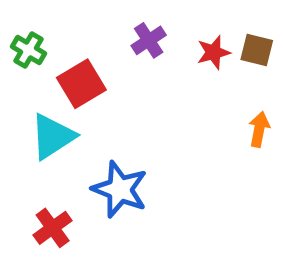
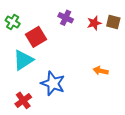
purple cross: (149, 40) -> (66, 18), turned -32
orange arrow: (259, 129) -> (101, 71), moved, turned -88

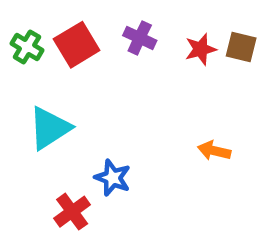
red square: (36, 37) -> (77, 45), moved
blue star: (53, 83) -> (113, 178), size x0.7
red cross: (23, 100) -> (72, 212), moved

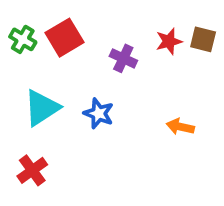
purple cross: (140, 38) -> (123, 58), moved
blue star: (113, 178) -> (99, 113), moved
red cross: (72, 212) -> (32, 170), moved

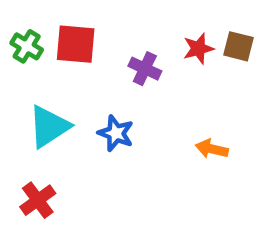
red square: (65, 38) -> (76, 44), turned 36

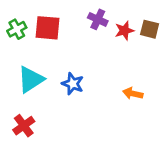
green cross: (27, 46) -> (17, 29), turned 30
purple cross: (145, 69) -> (98, 19), moved

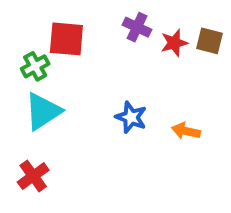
green cross: (17, 29) -> (35, 66), moved
blue star: (73, 84) -> (131, 117), moved

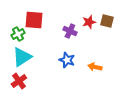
purple cross: (137, 27) -> (70, 31), moved
red cross: (33, 176) -> (19, 81), moved

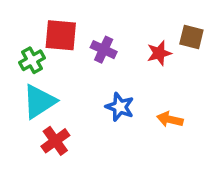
red star: (89, 22) -> (159, 53), moved
purple cross: (70, 31) -> (104, 50), moved
red cross: (19, 81) -> (55, 141), moved

